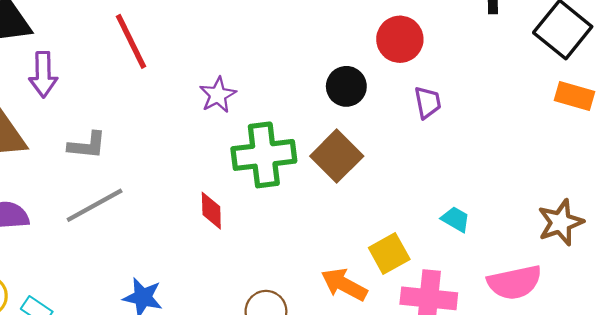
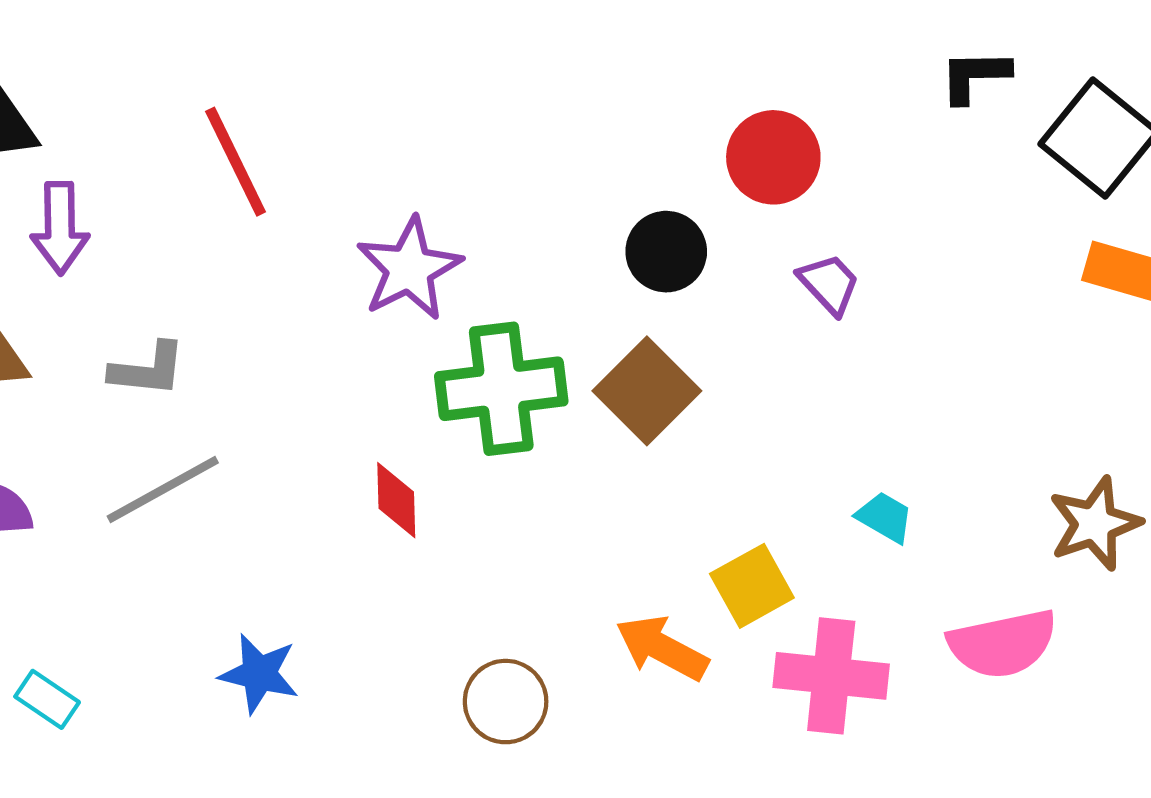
purple star: (218, 95) -> (409, 269), size x1.4
purple trapezoid: (428, 102) -> (829, 284), turned -32

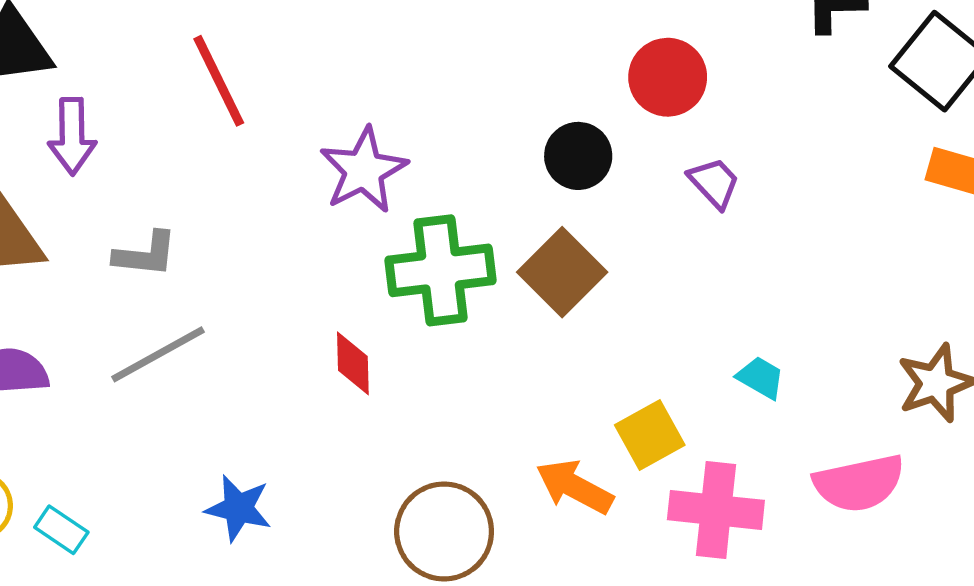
brown circle: (506, 702) -> (444, 531), size x1.4

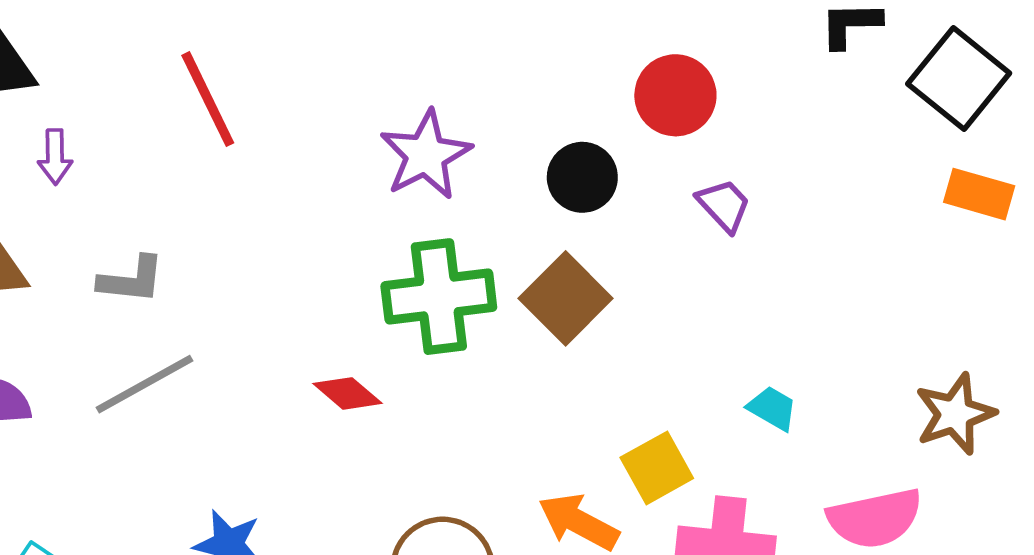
purple arrow: (72, 136) -> (55, 157), size x0.7
purple star: (364, 170) -> (426, 155), moved
red diamond: (353, 363) -> (348, 393), turned -48

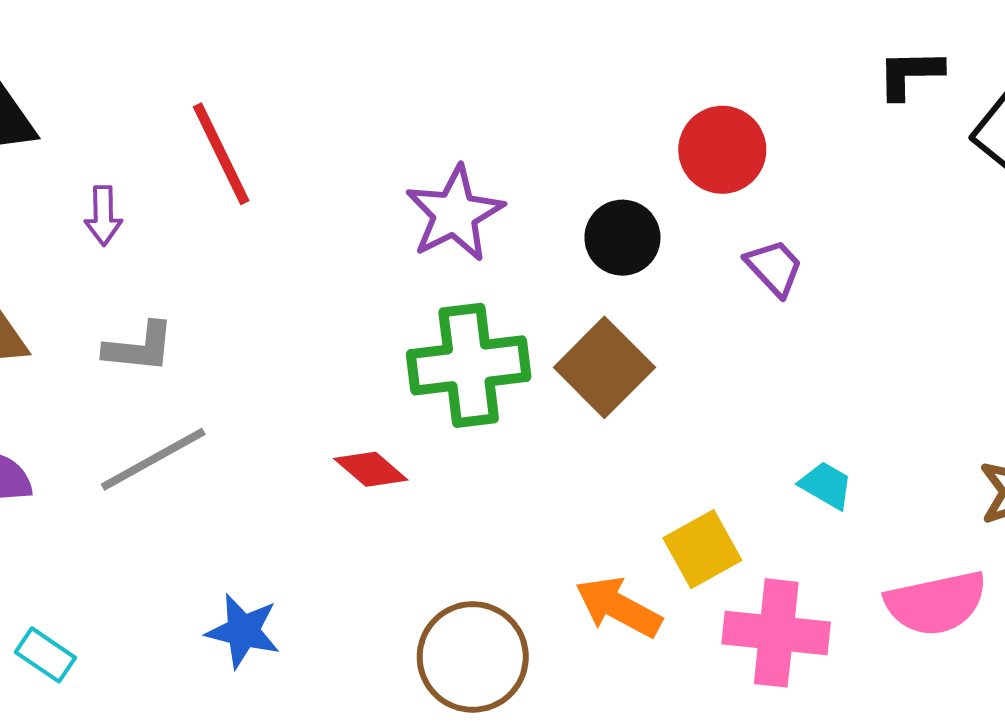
purple arrow: (55, 157) -> (103, 216), moved

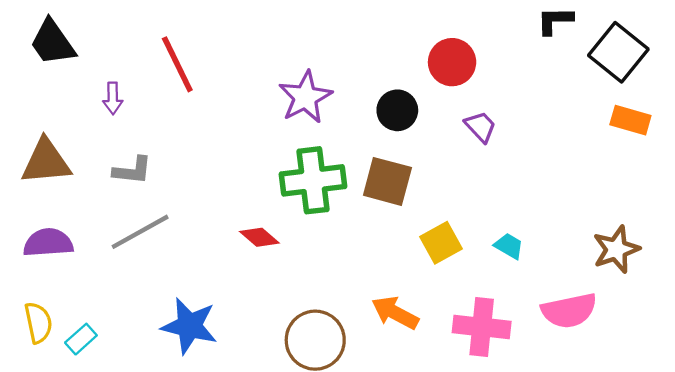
brown square: (604, 367) -> (387, 181), turned -30
yellow square: (702, 549) -> (441, 243), moved
blue star: (243, 631) -> (189, 326), size x1.4
cyan rectangle: (45, 655) -> (81, 339), turned -76

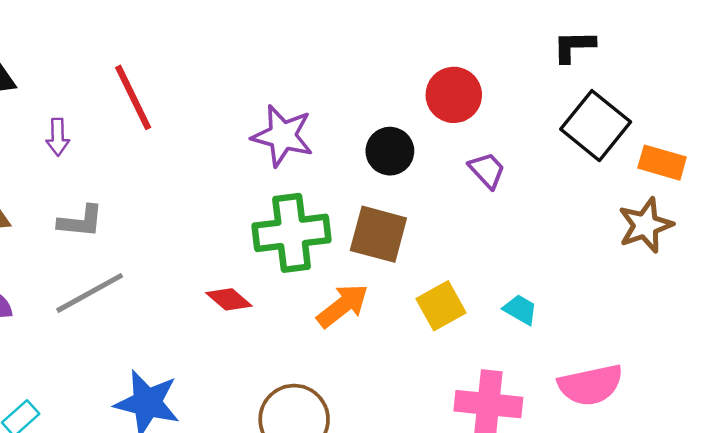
black square: (618, 52) -> (596, 126), moved
purple star: (305, 97) -> (283, 136), turned -30
brown star: (616, 249) -> (645, 225), moved
orange arrow: (395, 313) -> (343, 306), moved, turned 114

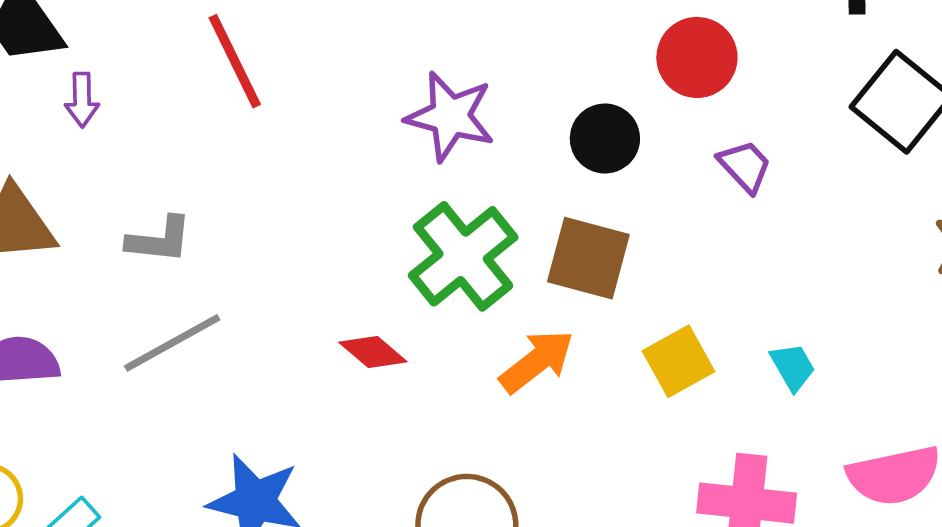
purple arrow: (58, 137) -> (82, 100), moved
green cross: (292, 233) -> (463, 256), turned -32
cyan trapezoid: (520, 310) -> (793, 367), turned 30

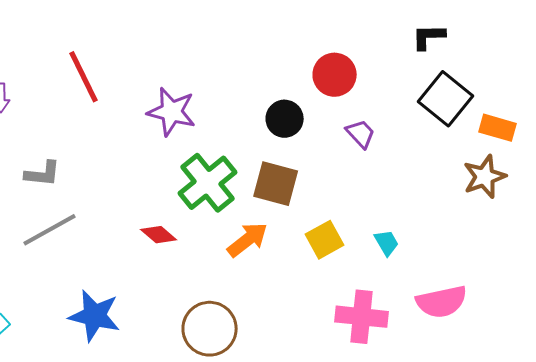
purple star: (450, 116) -> (172, 112), moved

